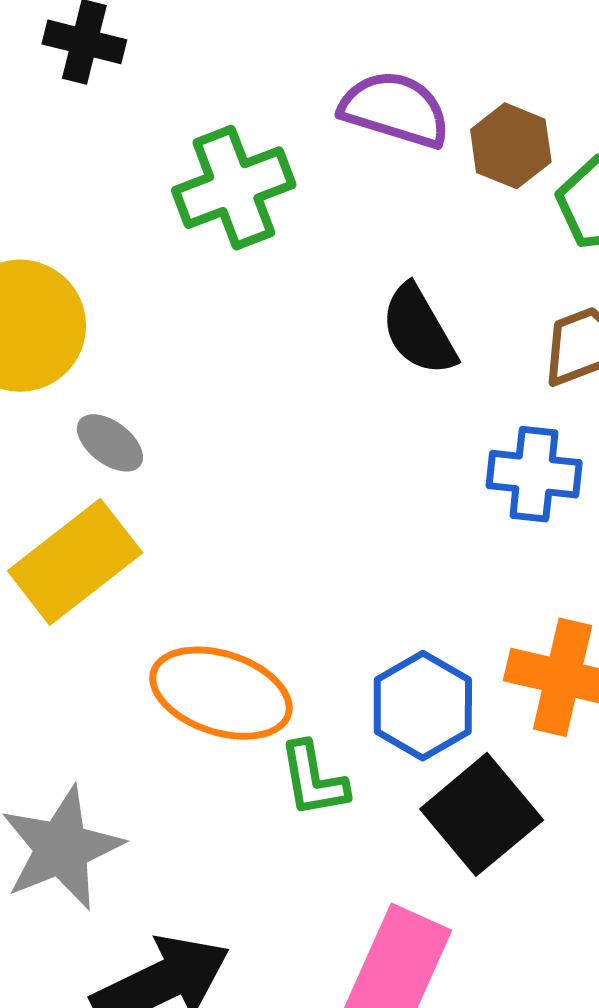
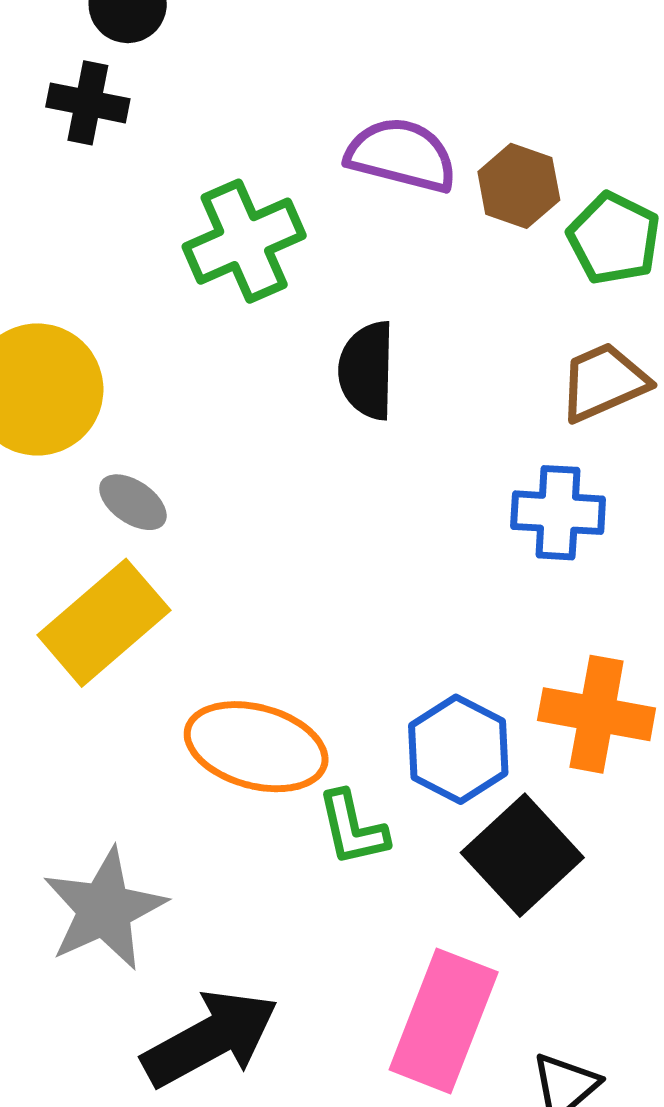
black semicircle: (419, 330) -> (367, 370), moved, turned 34

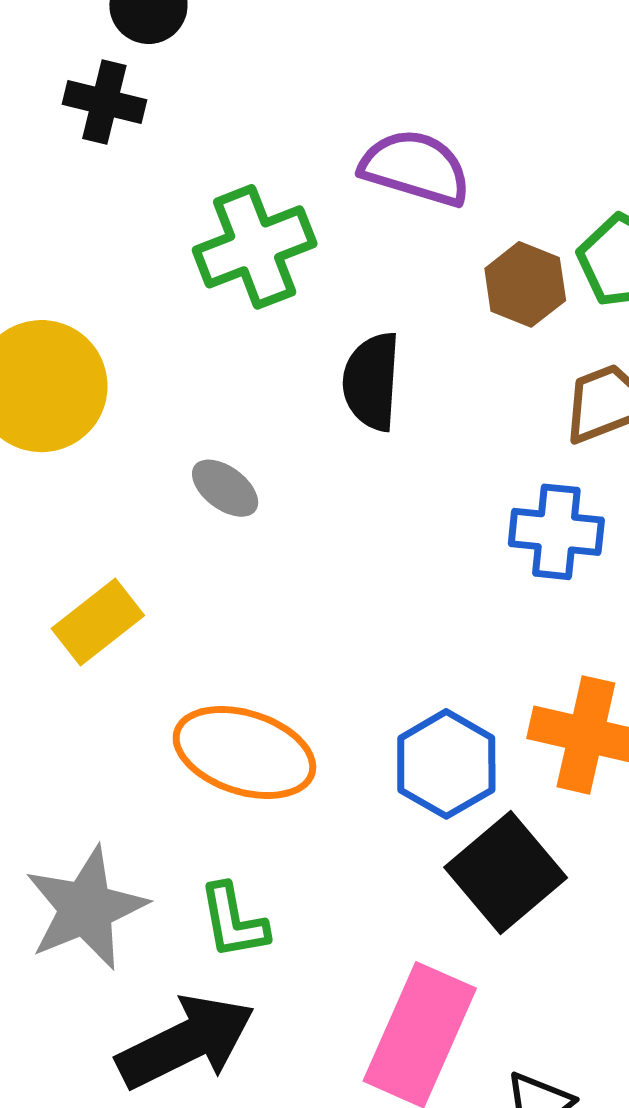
brown hexagon: (519, 186) -> (525, 284), moved
gray ellipse: (133, 502) -> (225, 488), moved
yellow rectangle: (104, 623) -> (98, 622), size x0.7
green L-shape: (353, 828) -> (233, 921), moved

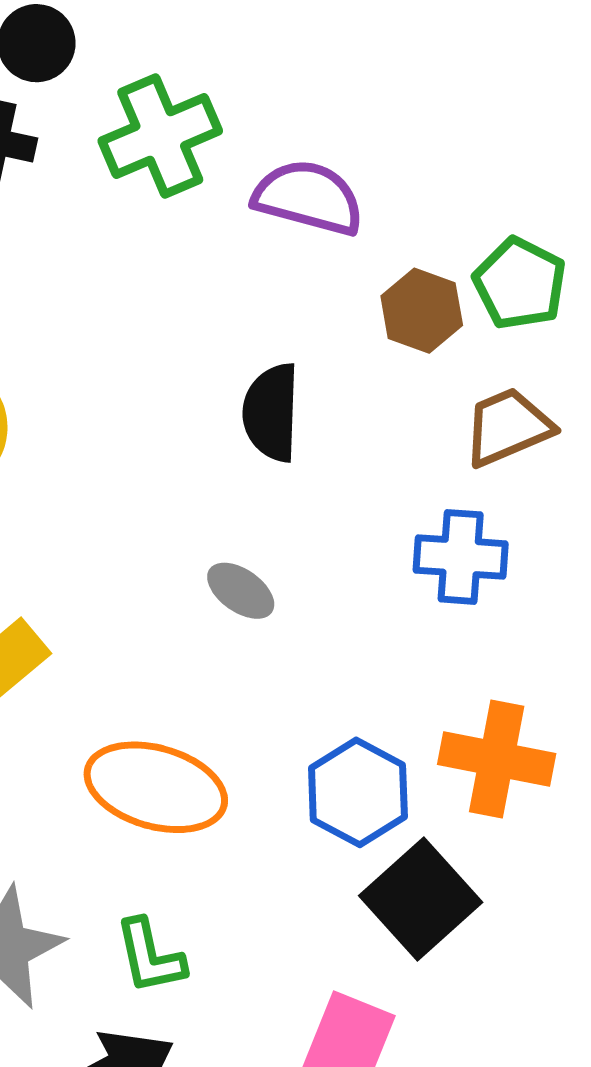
green cross: (255, 247) -> (160, 136), moved
gray ellipse: (225, 488) -> (241, 591), moved

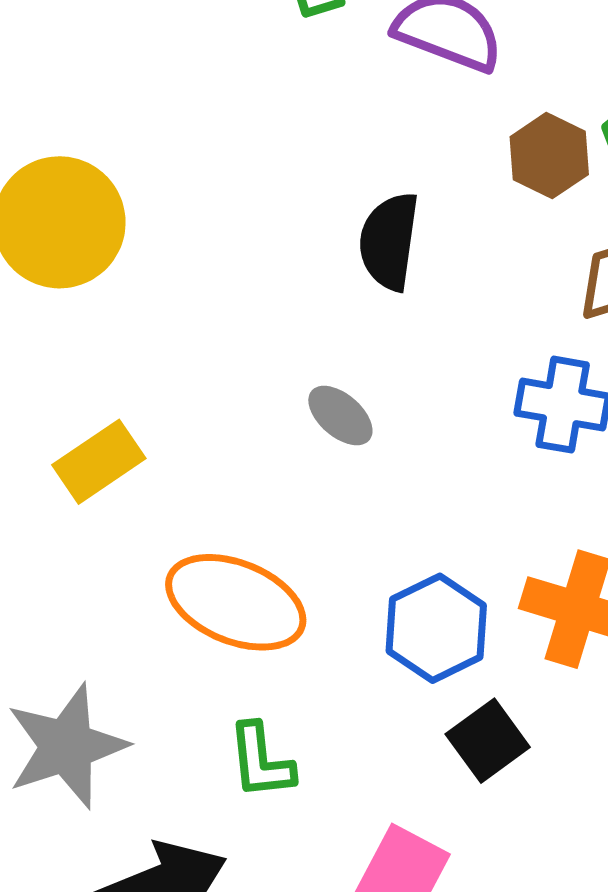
black square: (421, 899) -> (488, 741), size x0.7
green L-shape: (150, 956) -> (261, 761), moved

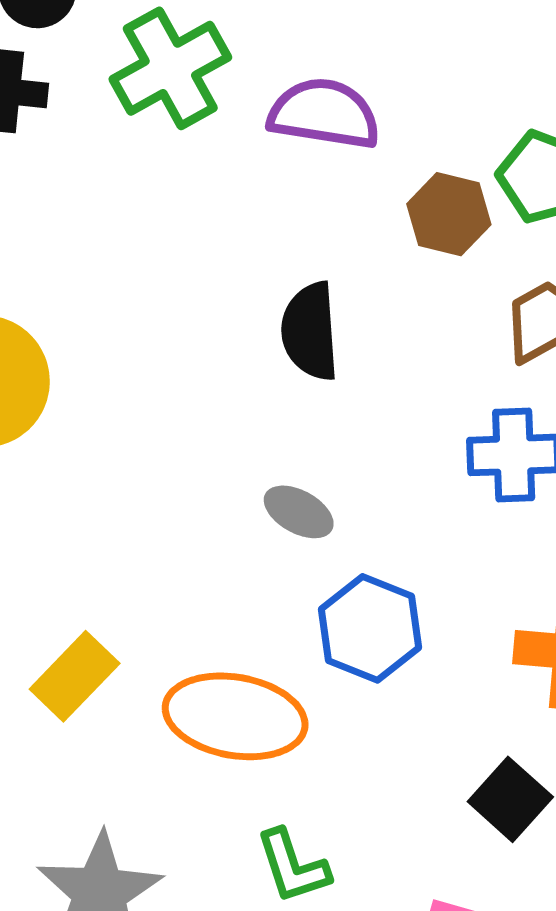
yellow rectangle: (99, 462) -> (75, 676), moved
blue hexagon: (436, 628) -> (370, 628), moved

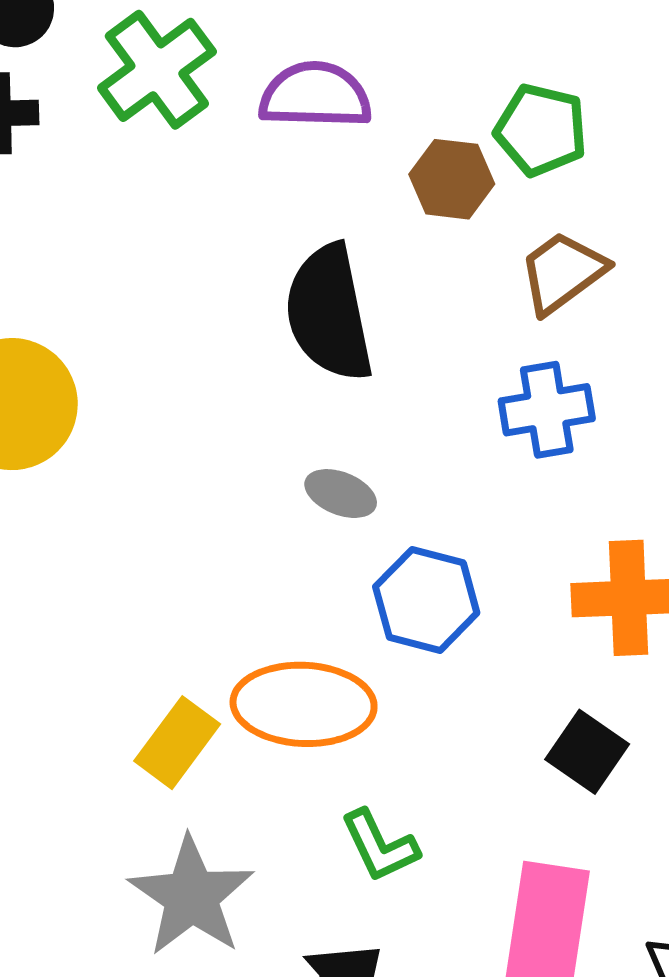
black semicircle: (310, 331) -> (329, 313), size x1.4
yellow rectangle: (75, 676) -> (177, 743), moved

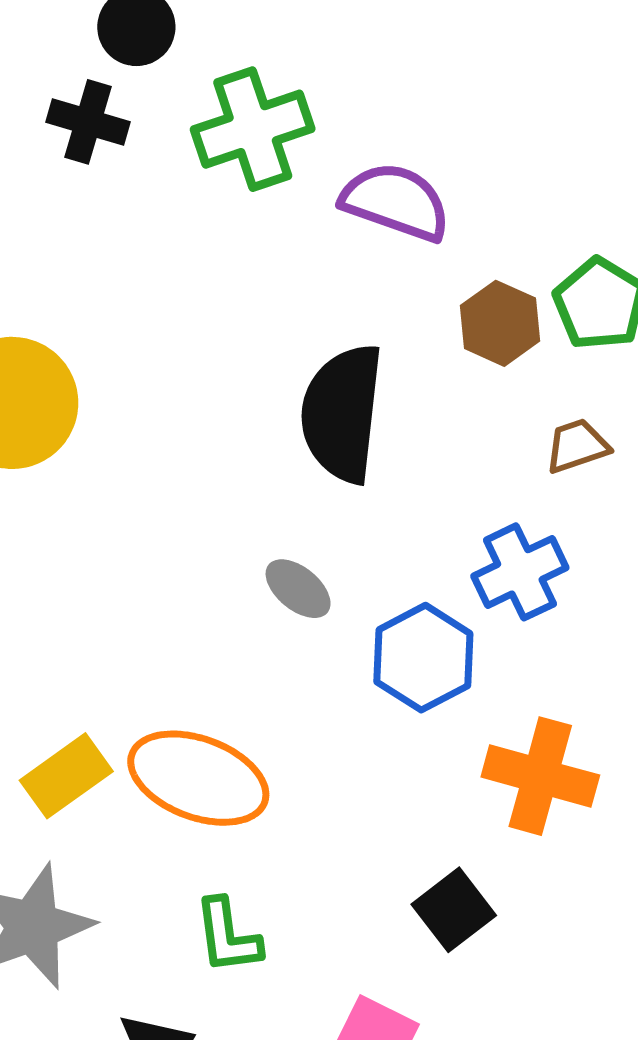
brown trapezoid: (562, 272) -> (577, 446), size x0.7
blue cross: (547, 410) -> (520, 572), turned -34
blue hexagon: (426, 600) -> (423, 658), moved

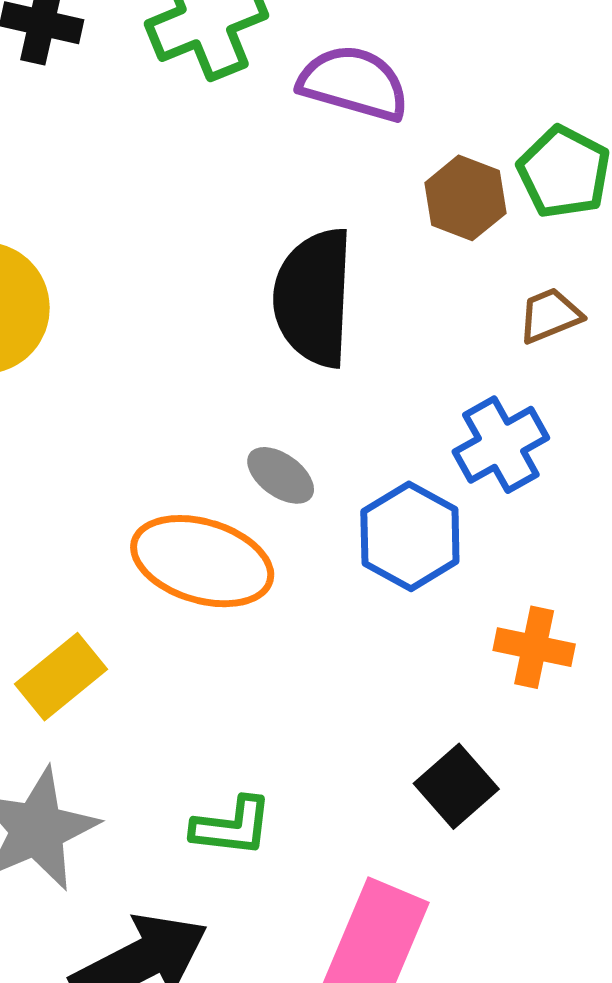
orange cross: (540, 776) -> (534, 647), size x0.7
orange ellipse: (198, 778) -> (202, 561), moved
green L-shape: (228, 936) -> (232, 827), turned -72

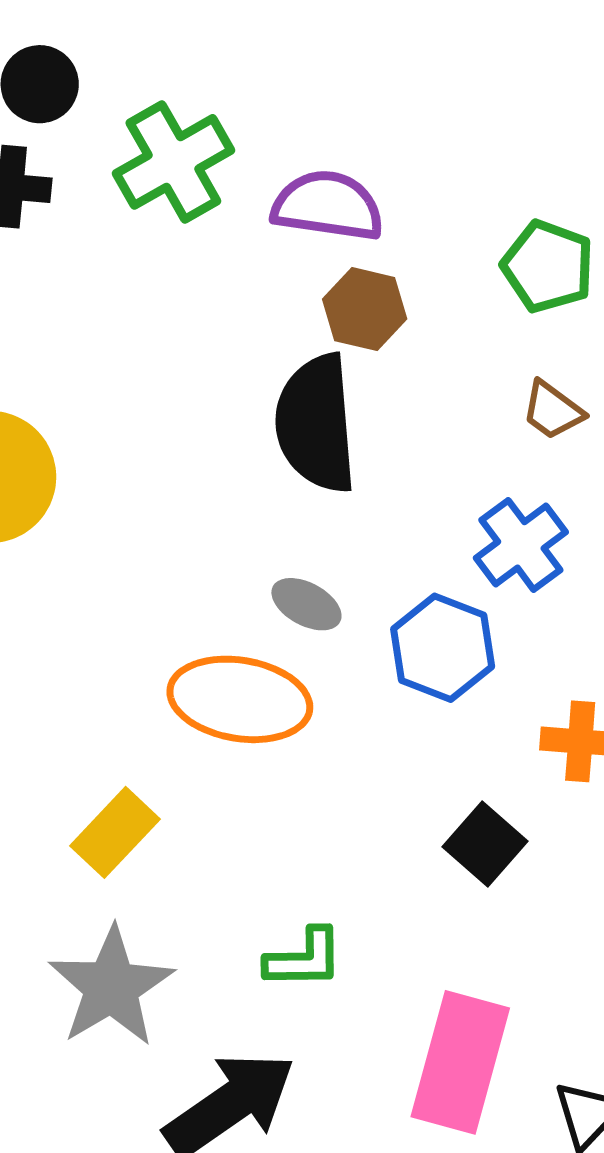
brown hexagon: (465, 198) -> (365, 309), moved
brown trapezoid: (550, 315) -> (553, 410), turned -114
black square: (456, 786) -> (485, 844), moved

